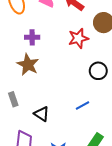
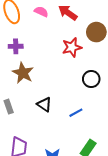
purple cross: (32, 37) -> (16, 46), moved
black triangle: (42, 114) -> (44, 104), moved

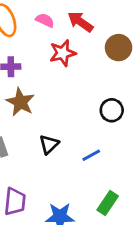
red star: (72, 47) -> (63, 53), moved
black triangle: (44, 104) -> (49, 144), turned 42

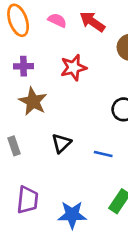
red star: (63, 53) -> (73, 68), moved
blue line: (91, 155) -> (103, 154), turned 42

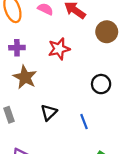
blue line: (103, 154) -> (84, 122), turned 56

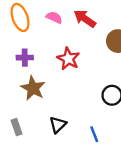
red star: (59, 49) -> (68, 59), turned -30

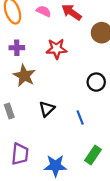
red star: (68, 59) -> (56, 49), turned -30

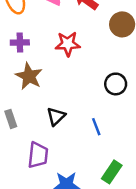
purple trapezoid: (20, 154) -> (38, 155), moved

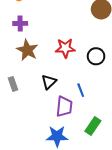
red star: (68, 44) -> (65, 48), moved
purple trapezoid: (38, 155) -> (64, 107), moved

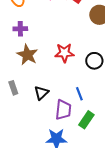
black triangle: (49, 82) -> (41, 93), moved
green rectangle: (93, 126) -> (86, 120), moved

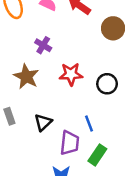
purple cross: (20, 29) -> (43, 45), moved, turned 32

